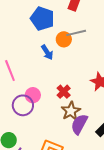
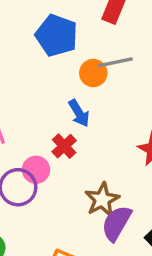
blue arrow: (47, 52) -> (79, 113), moved
red cross: (64, 92) -> (64, 146), moved

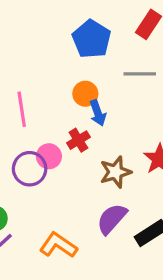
orange circle: (93, 73) -> (85, 94), moved
brown star: (102, 200) -> (115, 172), moved

